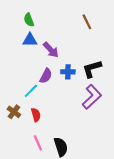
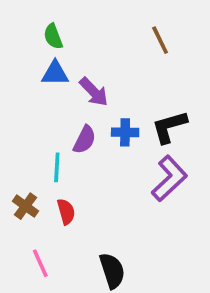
cyan line: (31, 91) -> (57, 167), turned -42
pink line: (38, 143) -> (40, 263), moved

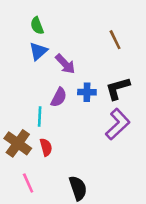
brown line: (160, 40) -> (115, 40), moved
blue triangle: (55, 73) -> (38, 51), turned -42
brown cross: (26, 206) -> (18, 143), size x1.5

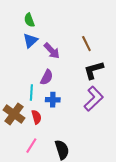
brown line: (115, 40) -> (86, 44), moved
blue cross: (87, 92) -> (53, 100), moved
pink line: (28, 183) -> (31, 146), moved, turned 56

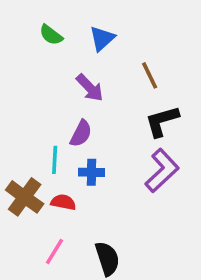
green semicircle: (29, 20) -> (51, 35), turned -32
blue triangle: (30, 41) -> (102, 38), moved
red semicircle: (36, 117) -> (63, 202), turned -64

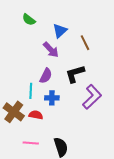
blue triangle: (102, 38) -> (60, 31), moved
black L-shape: (162, 121) -> (75, 74), moved
pink line: (55, 252) -> (31, 143), turned 63

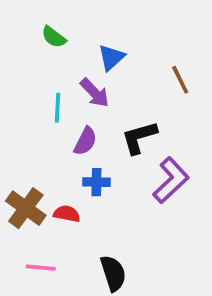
brown line: (85, 43) -> (180, 80), moved
cyan line: (31, 91) -> (57, 108), moved
pink line: (31, 143) -> (41, 268), moved

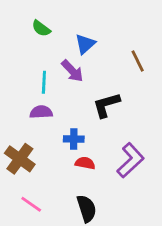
purple semicircle: (85, 141) -> (41, 112), moved, turned -120
purple L-shape: (171, 180) -> (130, 160), moved
red semicircle: (67, 214) -> (85, 163), moved
pink line: (41, 268) -> (31, 204), turned 30

